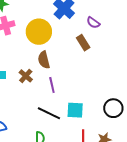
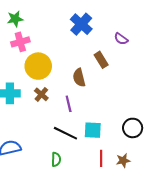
purple semicircle: (93, 23) -> (121, 39), moved
yellow circle: (39, 32) -> (38, 66), moved
brown semicircle: (44, 60) -> (79, 78), moved

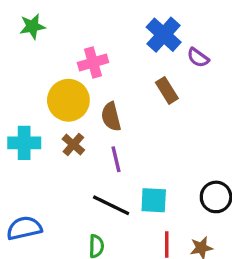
blue cross: (81, 24) -> (164, 35), moved
pink cross: (20, 42) -> (93, 63), moved
brown semicircle: (79, 78) -> (111, 117), moved

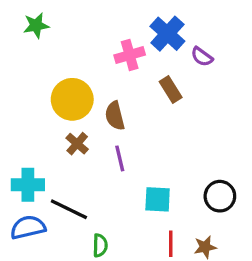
pink cross: (93, 63) -> (130, 55), moved
cyan cross: (24, 143) -> (28, 185), moved
black line: (111, 205) -> (69, 209), moved

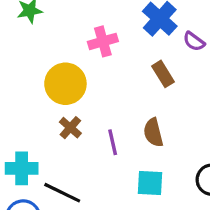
pink cross: (130, 55) -> (103, 41), moved
brown semicircle: (115, 116) -> (153, 133), moved

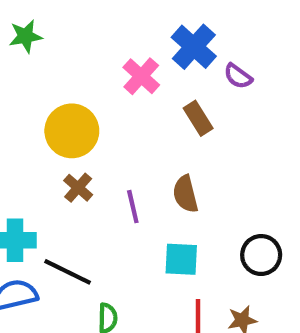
pink cross: (103, 41) -> (141, 76), moved, turned -32

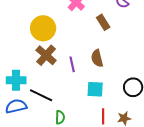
brown cross: (78, 188) -> (46, 55), size x1.5

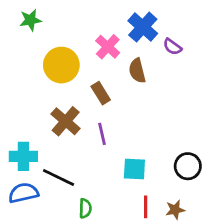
brown rectangle: (103, 22) -> (101, 93), moved
yellow circle: (43, 28) -> (61, 65), moved
brown semicircle: (97, 58) -> (137, 71), moved

